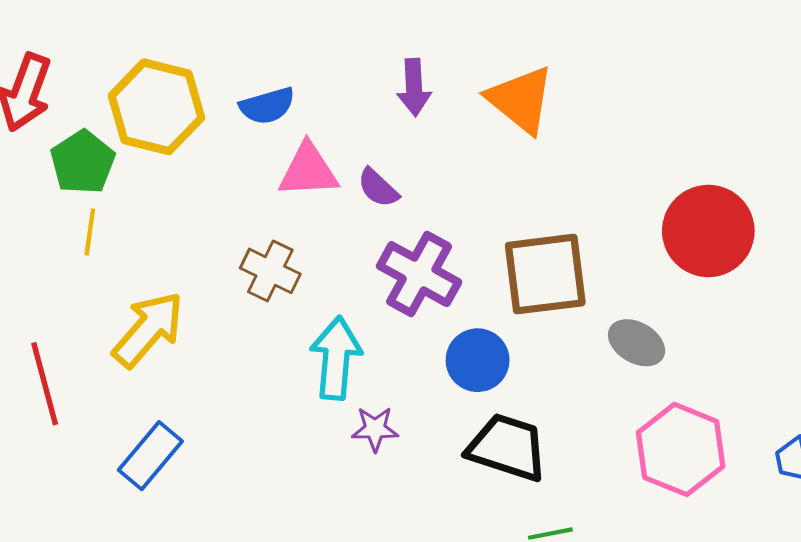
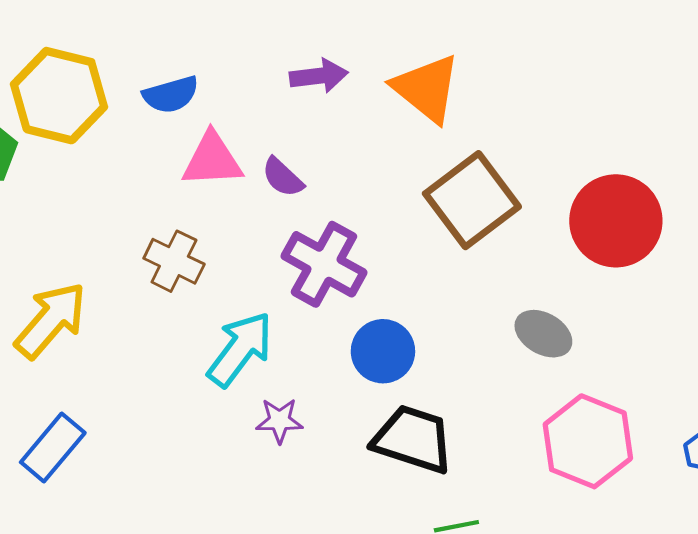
purple arrow: (414, 87) -> (319, 76), turned -94
brown square: (545, 274) -> (472, 200), moved, turned -30
cyan arrow: (336, 358) -> (240, 349), turned 32

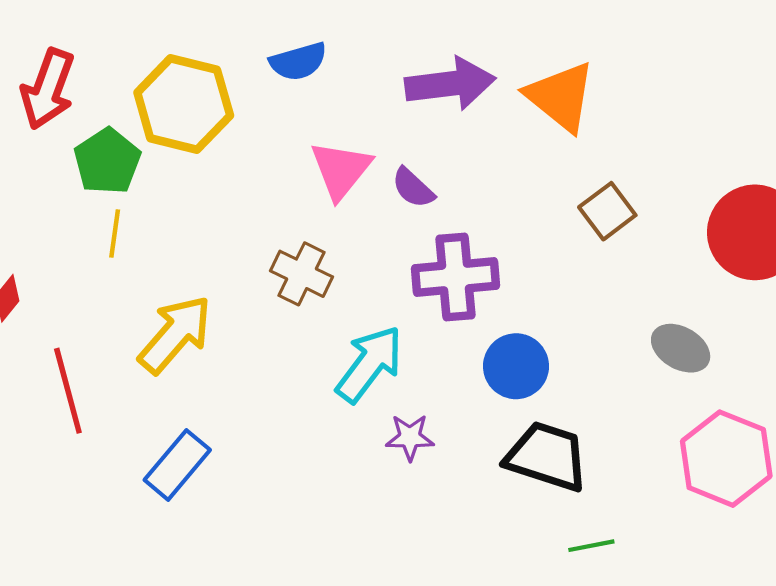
purple arrow: (319, 76) -> (450, 84), size x1.5
blue semicircle: (171, 95) -> (298, 61), moved
pink triangle: (212, 160) -> (341, 170), turned -48
brown square: (472, 200) -> (607, 211), size x0.6
purple cross: (324, 264) -> (455, 277), turned -34

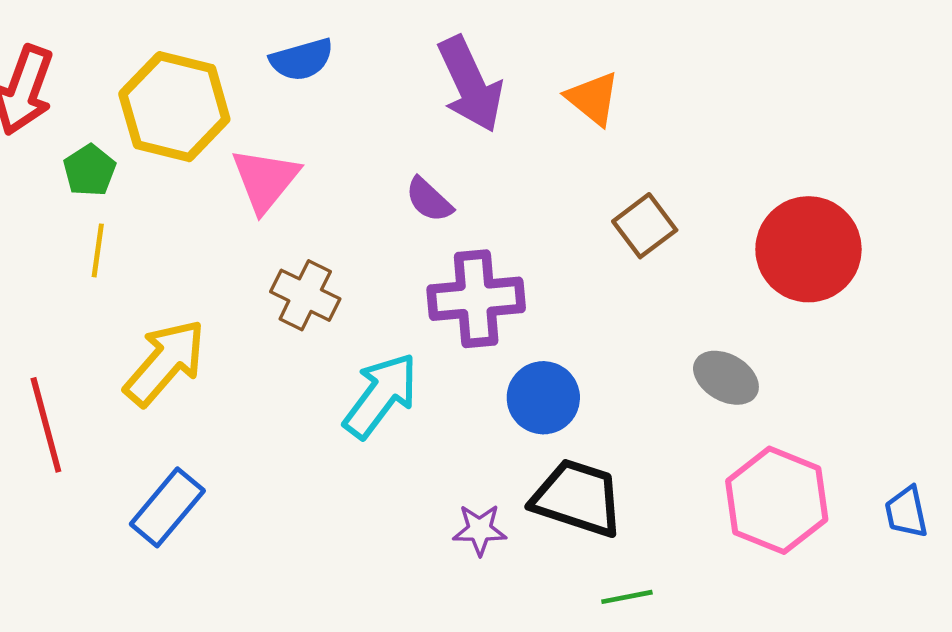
purple arrow: (450, 84) -> (470, 84), turned 72
orange triangle: (561, 97) -> (593, 98), size x0.7
green pentagon: (107, 161) -> (90, 170), size x0.7
pink triangle: (341, 170) -> (265, 180), moved
purple star: (410, 437) -> (480, 530), moved

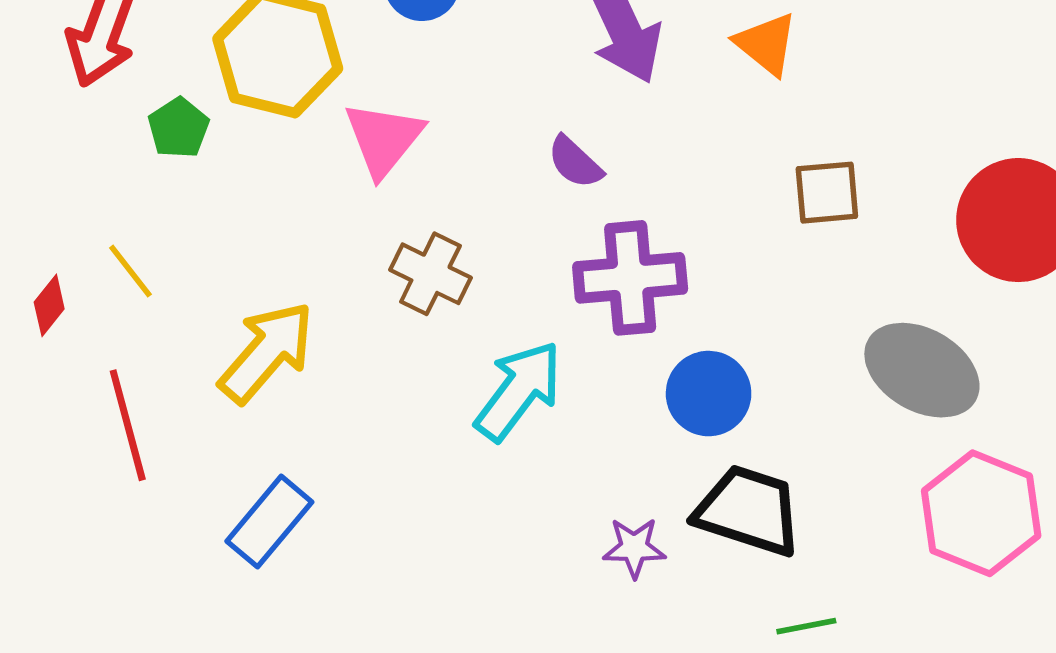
brown square: (645, 226) -> (827, 193), turned 32
yellow line: (98, 250) -> (130, 271), moved, turned -46
gray ellipse: (726, 378) -> (922, 370), size x1.5

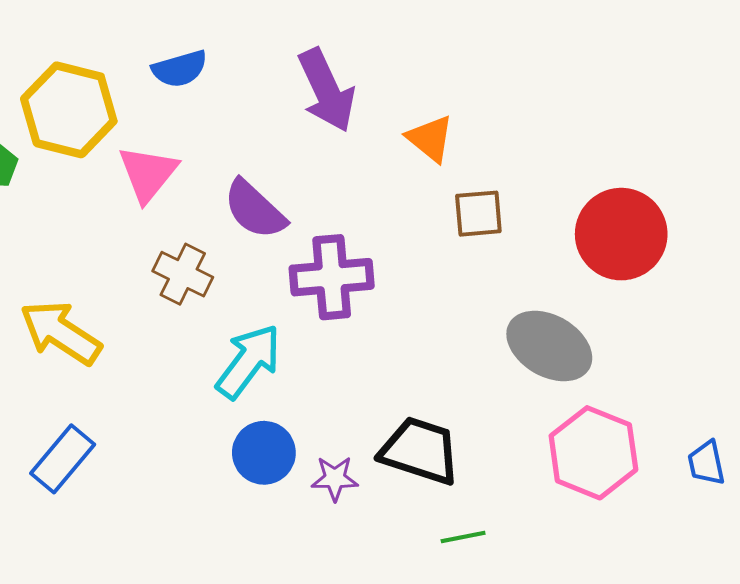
orange triangle: (766, 44) -> (430, 139), moved
purple semicircle: (575, 162) -> (255, 209), moved, size x1.5
yellow arrow: (267, 352) -> (61, 333), turned -98
blue circle: (709, 394) -> (264, 453), moved

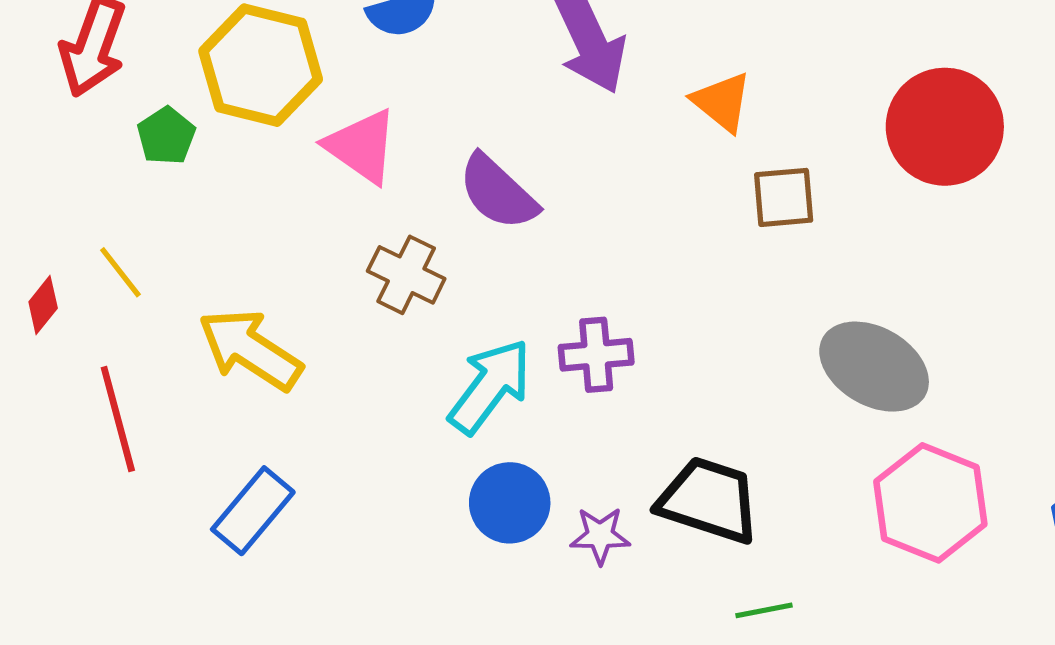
pink triangle: (148, 174) -> (362, 146), turned -34
red circle: (621, 234) -> (945, 127), moved
purple cross: (332, 277) -> (596, 355), moved, size x0.7

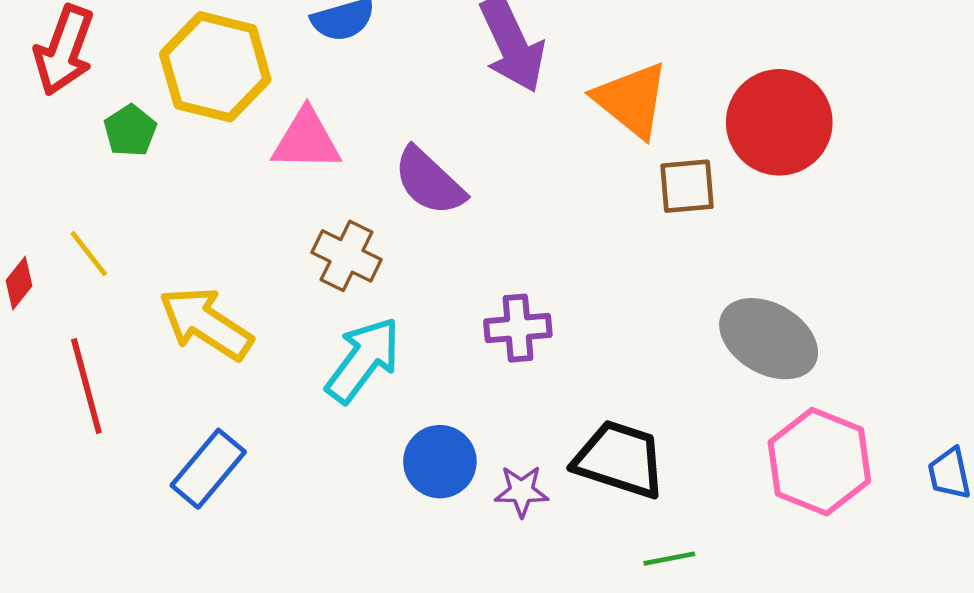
orange triangle: (722, 102) -> (631, 100), size x1.4
red circle: (945, 127) -> (779, 122), moved
pink triangle: (362, 146) -> (306, 140), turned -34
cyan arrow: (490, 386) -> (363, 360), moved

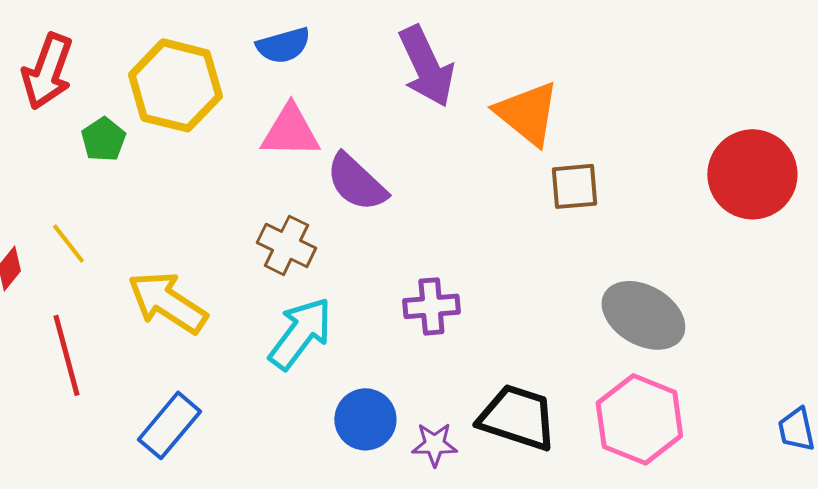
red circle: (779, 122) -> (752, 174), moved
pink triangle: (306, 140) -> (290, 131), moved
pink hexagon: (819, 462) -> (639, 419), moved

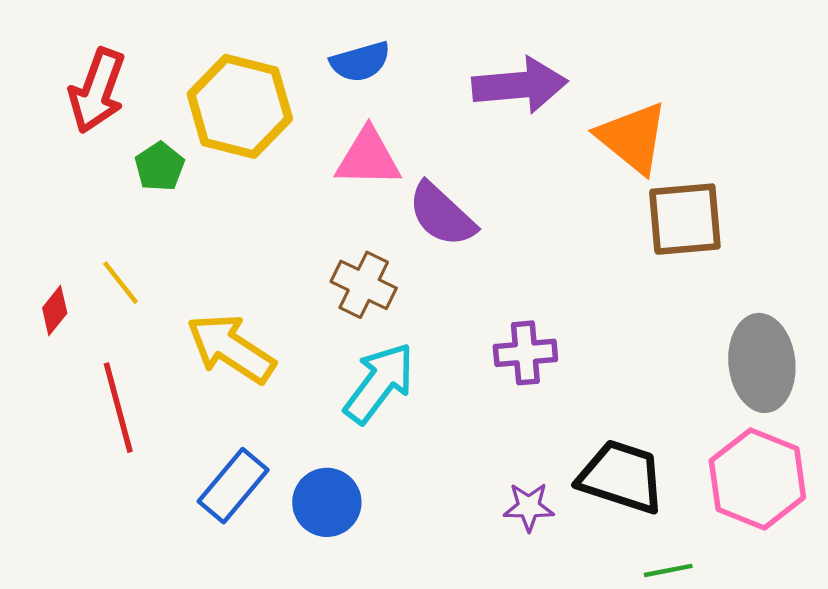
purple arrow: (426, 66) -> (520, 85), turned -70
brown square: (574, 186) -> (685, 219), size x1.4
gray ellipse: (643, 315) -> (762, 363), turned 54
blue circle: (365, 419) -> (327, 502), moved

